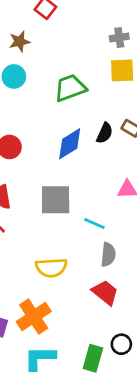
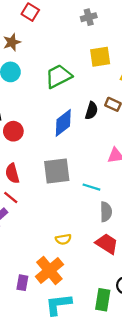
gray cross: (119, 37) -> (89, 17), moved
yellow semicircle: (51, 268) -> (63, 239), moved, size x0.6

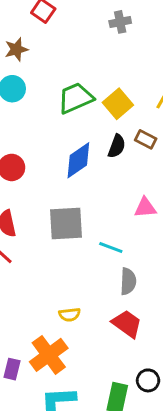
yellow square: (100, 57) -> (118, 104), moved, turned -35

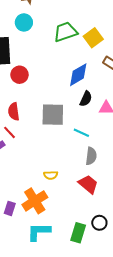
black semicircle: (117, 146) -> (86, 99), moved
blue diamond: (78, 160) -> (78, 75), moved

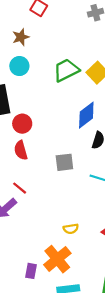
red semicircle: (14, 112) -> (21, 150), moved
gray square: (53, 115) -> (64, 162), size x0.7

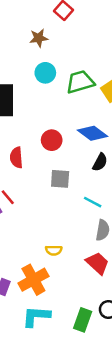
cyan circle: (19, 66) -> (45, 73), moved
blue diamond: (86, 115) -> (93, 133), turned 64
red circle: (22, 124) -> (52, 140), moved

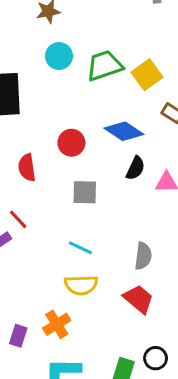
cyan line: (93, 202) -> (80, 248), moved
yellow semicircle: (54, 250) -> (81, 285), size x1.5
orange cross: (33, 280) -> (57, 324), size x0.7

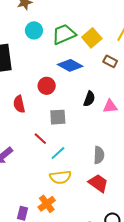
blue diamond: (124, 131) -> (70, 65), moved
red line: (18, 219) -> (40, 139), moved
cyan line: (80, 248) -> (58, 153), turned -63

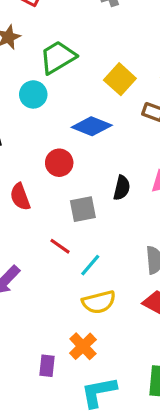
cyan circle: (34, 30) -> (33, 94), moved
green trapezoid: (64, 34) -> (58, 57), moved
black semicircle: (89, 99) -> (122, 188), moved

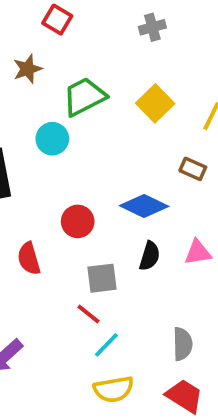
yellow square: (120, 79) -> (155, 103), moved
blue diamond: (92, 126) -> (144, 206), moved
red line: (60, 246) -> (88, 314), moved

